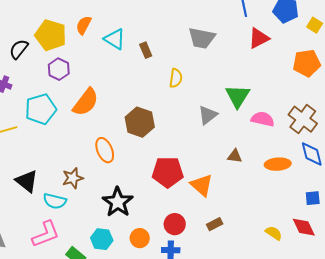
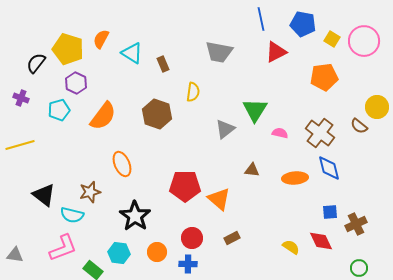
cyan pentagon: (41, 109) -> (59, 110), moved, size x0.7
pink semicircle: (263, 119) -> (280, 133), size x0.7
brown hexagon: (140, 122) -> (157, 114), moved

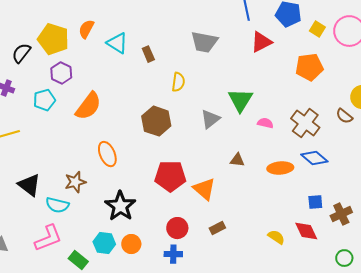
brown hexagon: (157, 114) -> (156, 121), moved
blue diamond: (329, 168) -> (314, 158), turned -36
orange circle: (157, 252) -> (131, 244), moved

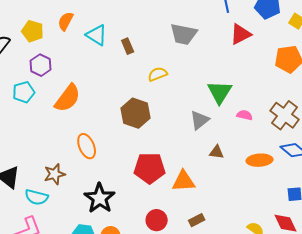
yellow pentagon: (53, 39) -> (33, 31), size x0.7
yellow semicircle: (178, 82) -> (158, 74), turned -120
gray triangle: (210, 119) -> (200, 120), moved
orange triangle: (204, 189) -> (184, 181), turned -45

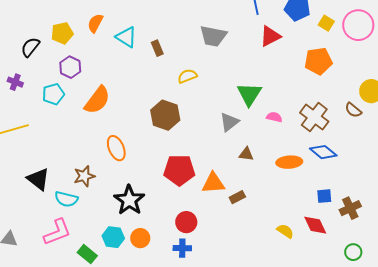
yellow pentagon: (33, 31) -> (62, 33), turned -30
brown rectangle: (197, 220) -> (237, 197), moved

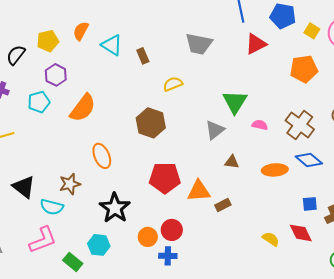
orange circle: (140, 238) -> (148, 237), moved

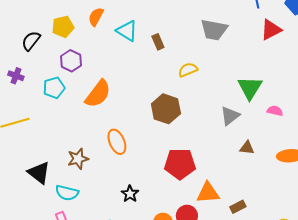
brown star: (70, 184) -> (78, 159), moved
orange triangle: (199, 191) -> (208, 193), moved
brown rectangle: (223, 205) -> (238, 207), moved
black star: (115, 208) -> (130, 194), size x0.6

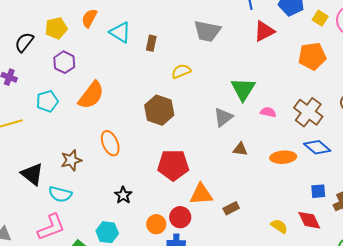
brown rectangle: (158, 42) -> (151, 43), turned 35
cyan pentagon: (54, 88) -> (47, 101), moved

